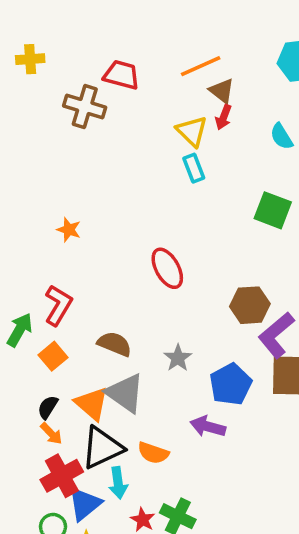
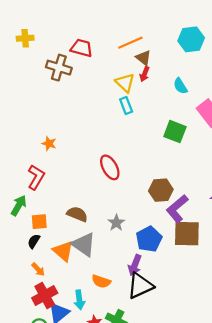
red L-shape: (58, 305) -> (36, 177), moved
orange square: (53, 356) -> (39, 222), turned 35
black semicircle: (48, 407) -> (34, 241), moved
purple arrow: (208, 427) -> (135, 265), turned -84
black triangle: (102, 448) -> (140, 286), moved

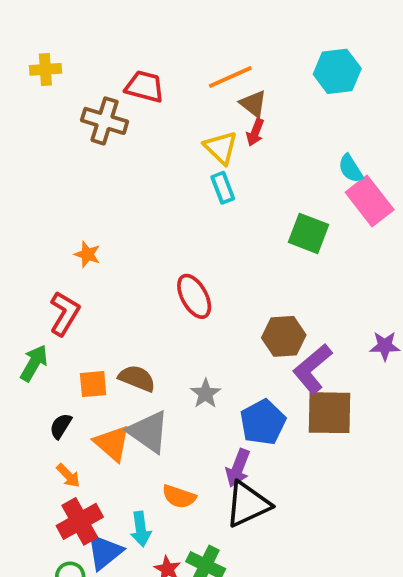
cyan semicircle: (180, 86) -> (351, 169), moved
orange square: (39, 222) -> (93, 384), moved

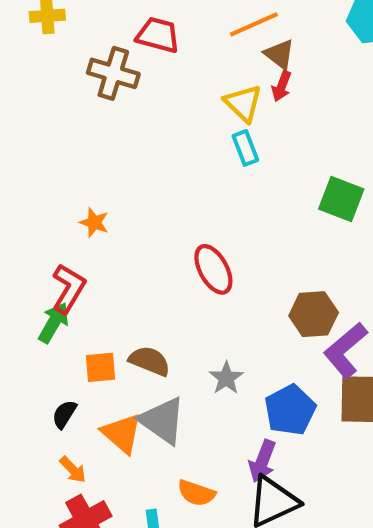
green arrow: (34, 363) -> (54, 323), moved

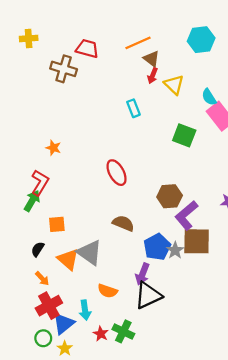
yellow triangle: (243, 103) -> (174, 85), moved
brown semicircle: (150, 361) -> (123, 223), moved
gray star: (226, 378) -> (175, 250), moved

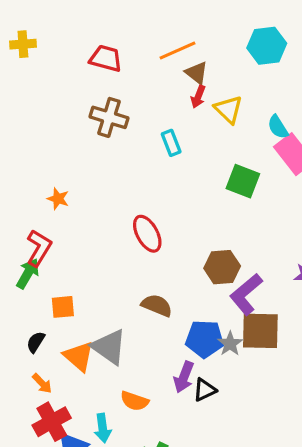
brown cross: (64, 69) -> (109, 117), moved
blue pentagon: (157, 247) -> (205, 339), turned 30
black triangle: (148, 295) -> (205, 390), moved, size x0.6

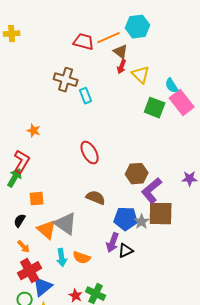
cyan hexagon: (267, 46) -> (138, 27), moved
red trapezoid: (106, 58) -> (84, 42), moved
cyan rectangle: (171, 143) -> (86, 96), moved
green square: (243, 181) -> (155, 108), moved
cyan arrow: (103, 428) -> (62, 258), moved

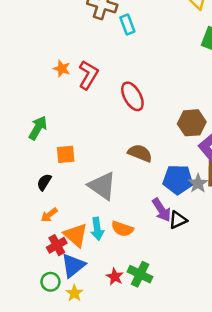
red L-shape: (22, 162) -> (88, 75), moved
orange triangle: (47, 230) -> (76, 235), moved
purple arrow: (113, 243) -> (161, 210), turned -54
orange arrow: (24, 247) -> (49, 215), turned 96
red cross: (30, 271) -> (57, 245), size x0.7

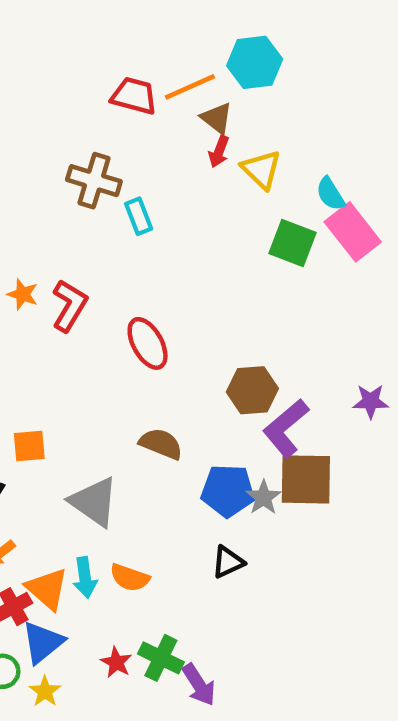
purple arrow: (161, 210) -> (199, 685), moved

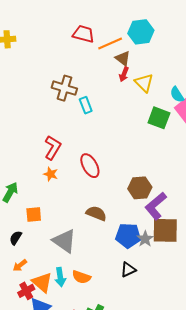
red trapezoid: (134, 96) -> (84, 34), moved
orange star: (23, 294) -> (51, 174), moved

